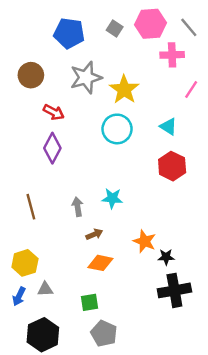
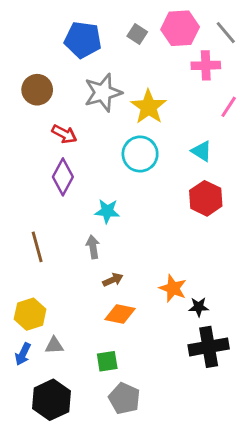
cyan star: (112, 198) -> (107, 211), moved

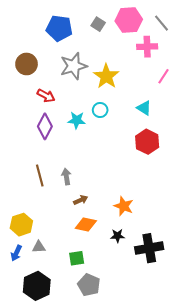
cyan circle: (140, 154) -> (100, 110), size x0.6
cyan star: (107, 211) -> (77, 120), moved
brown line: (37, 247) -> (40, 175), moved
black star: (199, 307) -> (118, 236), moved

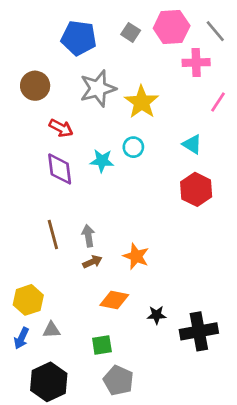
purple diamond: (45, 126) -> (60, 169), turned -35
brown arrow: (81, 200) -> (92, 262), moved
orange star: (124, 206) -> (136, 256), moved

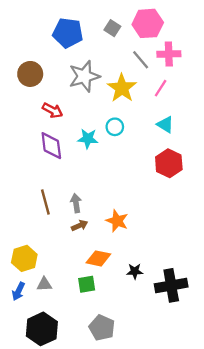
gray line: (215, 31) -> (141, 60), moved
pink line: (218, 102) -> (161, 88), moved
green square: (102, 345) -> (87, 284), moved

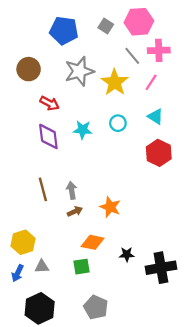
cyan circle: (115, 127) -> (118, 123), moved

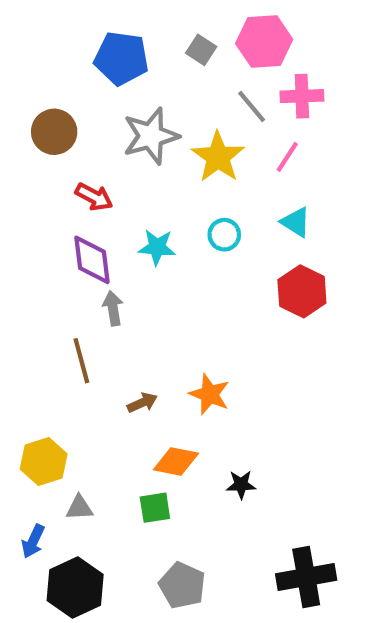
gray arrow: (72, 190) -> (113, 308), moved
black cross: (161, 268) -> (306, 577), moved
blue arrow: (18, 273) -> (33, 541), moved

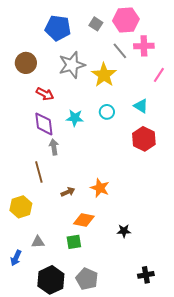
pink line: (287, 157) -> (159, 75), moved
yellow hexagon: (44, 461) -> (21, 207), moved
black star: (241, 485) -> (124, 231), moved
black cross: (306, 577) -> (146, 275), size x0.6
black hexagon: (75, 587) -> (51, 280), moved

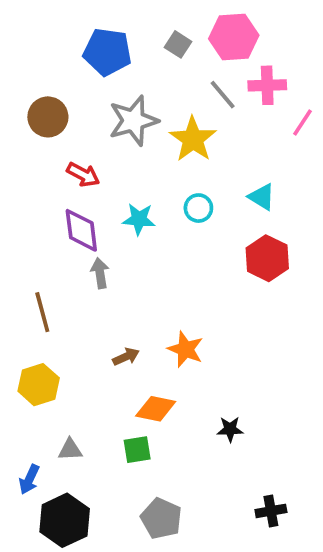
pink line: (159, 75) -> (303, 123), moved
brown line: (39, 172) -> (42, 312), moved
black hexagon: (51, 280) -> (65, 520), moved

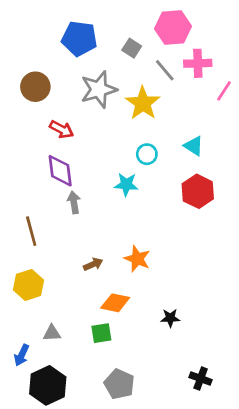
gray square: (178, 44) -> (132, 48), moved
cyan star: (139, 219) -> (126, 184), moved
black cross: (271, 511) -> (201, 379), turned 30

